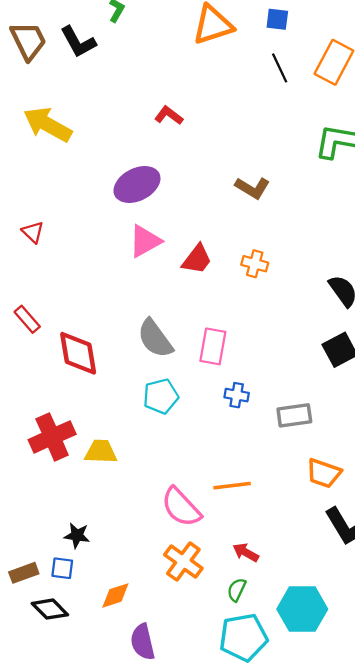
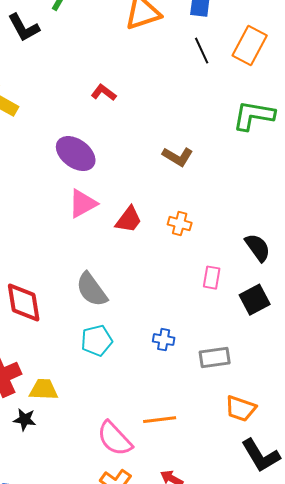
purple ellipse: (137, 184) -> (76, 154), turned 63
pink rectangle: (213, 346) -> (212, 278), moved, size x0.7
black star: (77, 535) -> (25, 420), moved

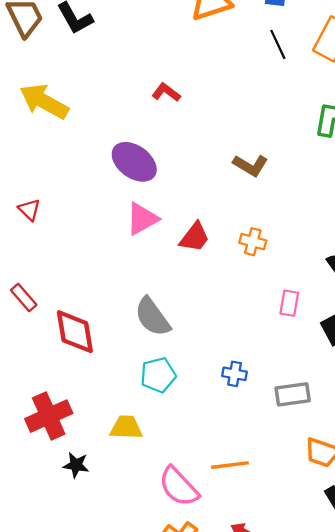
yellow trapezoid: (44, 390) -> (126, 427), moved

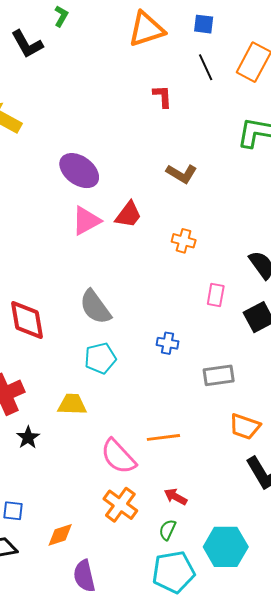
red L-shape: (166, 92) -> (162, 96), moved, turned 50
red trapezoid: (195, 237) -> (128, 215), moved
blue cross: (235, 374) -> (167, 343), moved
black star: (76, 465) -> (28, 437), turned 30

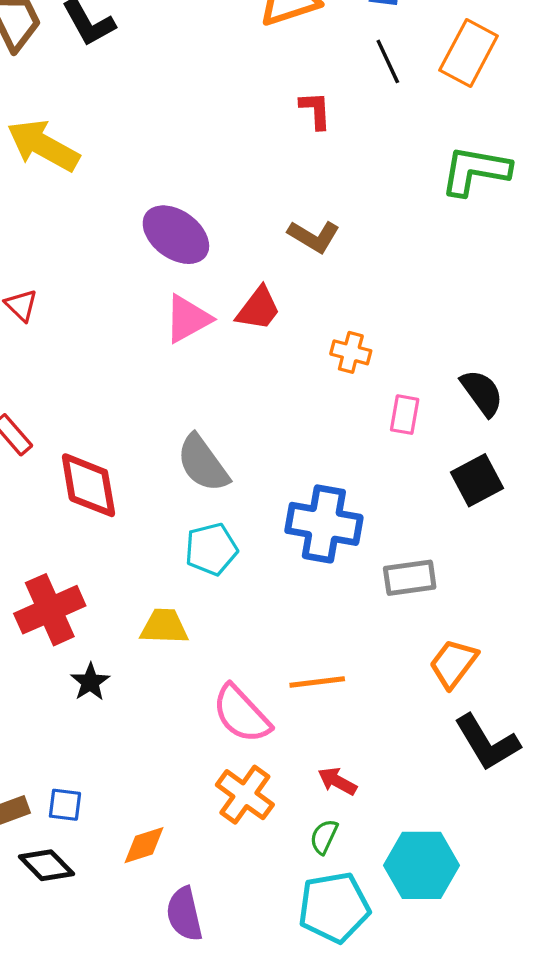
brown L-shape: (182, 174) -> (314, 236), moved
pink rectangle: (216, 295) -> (405, 415), moved
blue cross: (167, 343) -> (324, 524), size x2.0
orange trapezoid: (245, 426) -> (453, 663), turned 108

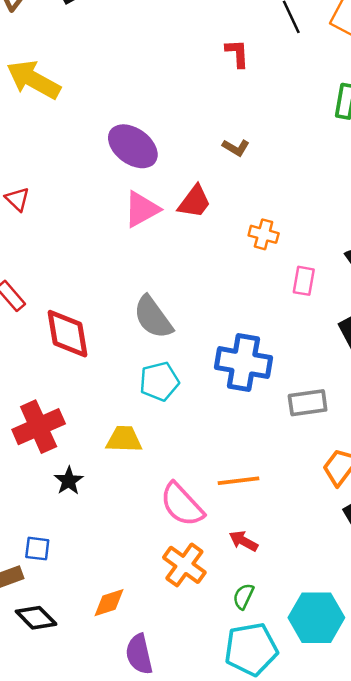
brown L-shape: (314, 236) -> (236, 148), size x0.7
red arrow: (337, 781) -> (243, 541), moved
blue square: (65, 805) -> (37, 549), moved

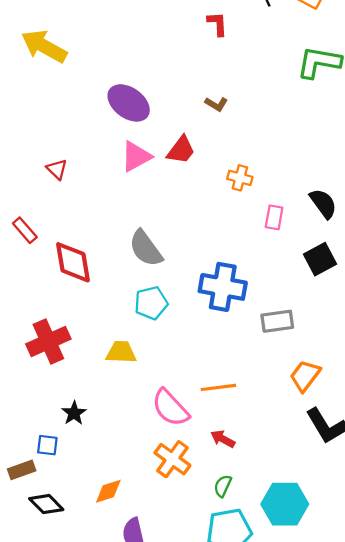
red triangle: (17, 199) -> (57, 169), moved
black star: (69, 481) -> (74, 413), moved

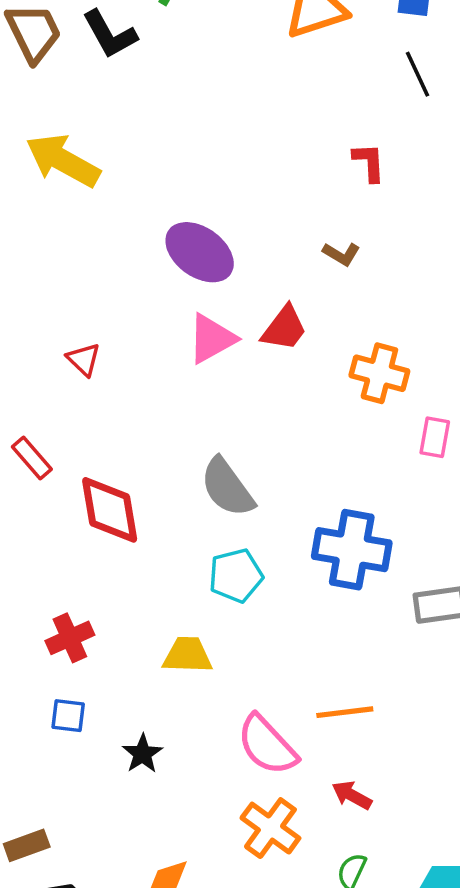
red L-shape: (217, 24) -> (369, 162), moved
orange cross: (240, 178) -> (379, 373), size x1.4
red cross: (48, 341) -> (70, 638), size x0.7
black star: (74, 413) -> (142, 754), moved
blue square: (47, 445) -> (68, 716), moved

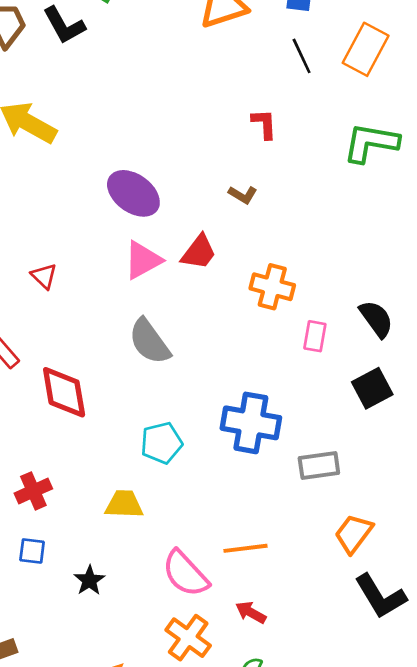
gray semicircle: (227, 487) -> (149, 342), moved

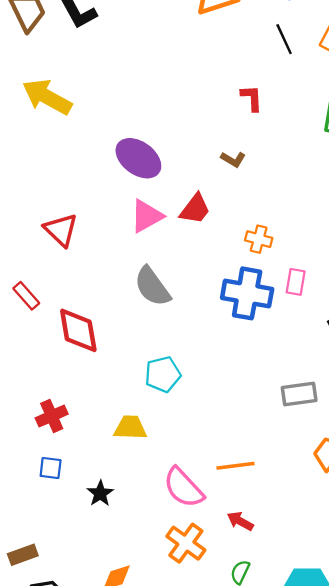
red triangle: (44, 276) -> (61, 230), size x1.5
orange cross: (272, 287) -> (259, 239), size x0.7
blue cross: (251, 423) -> (247, 293), moved

